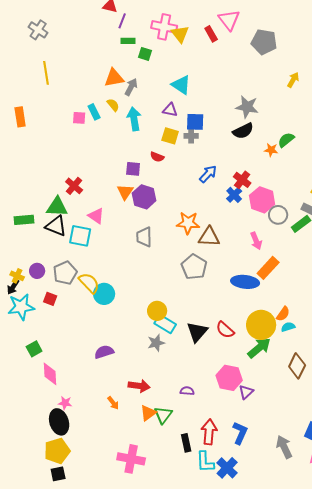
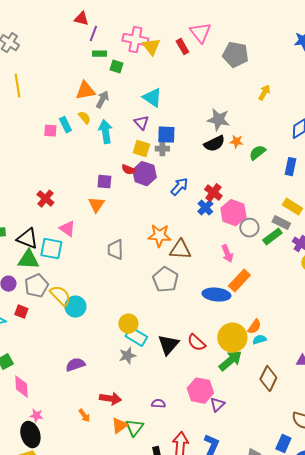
purple triangle: (170, 110) -> (141, 123), turned 35
orange star: (271, 150) -> (236, 142), moved
purple hexagon: (144, 197) -> (144, 174), moved
green triangle: (57, 207) -> (28, 260), moved

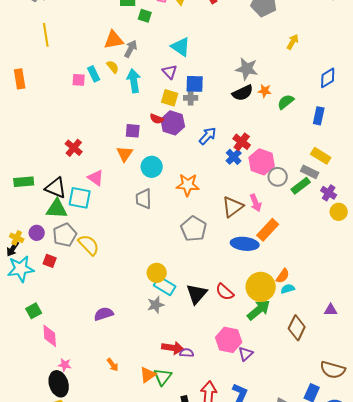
brown triangle: (180, 250) -> (233, 207), moved, turned -40
cyan circle: (75, 307) -> (152, 167), moved
red arrow: (110, 399) -> (173, 348), moved

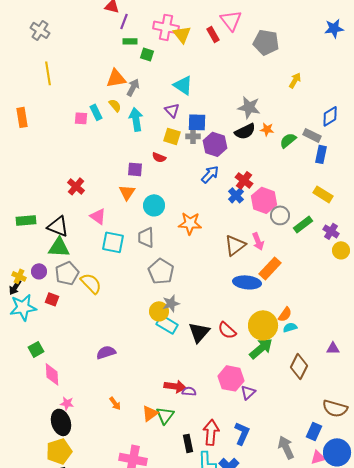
purple hexagon: (173, 123) -> (215, 144), moved
gray rectangle: (310, 172) -> (312, 135), moved
cyan square: (80, 198) -> (113, 242), moved
gray pentagon: (194, 229) -> (161, 271), moved
gray star: (156, 305) -> (171, 303), moved

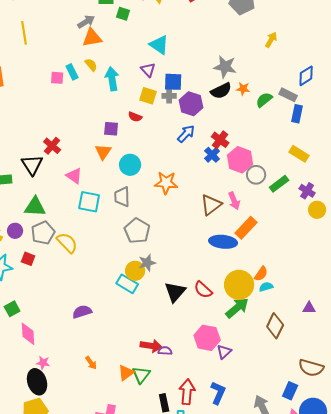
gray arrow: (133, 87) -> (86, 22), moved, turned 30
black triangle: (58, 226) -> (32, 165), moved, turned 35
cyan rectangle: (167, 324) -> (127, 284), moved

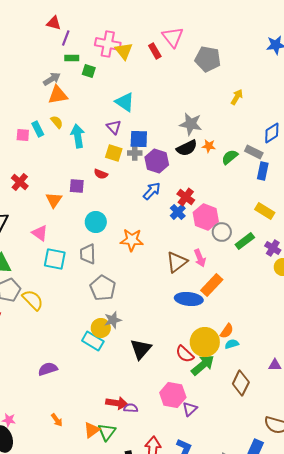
red cross: (52, 146) -> (20, 182), moved
orange triangle: (103, 152) -> (54, 200), moved
red semicircle: (203, 290) -> (185, 354), moved

